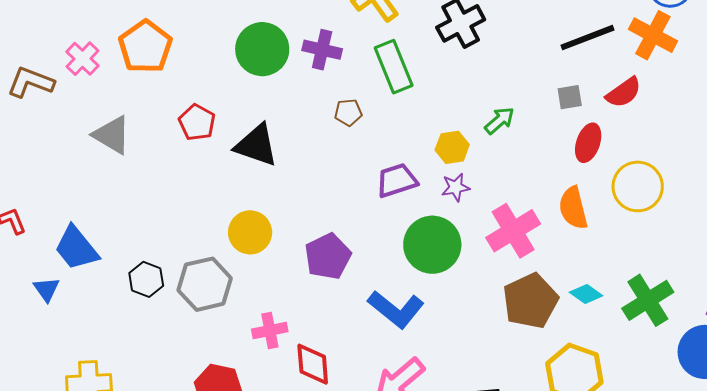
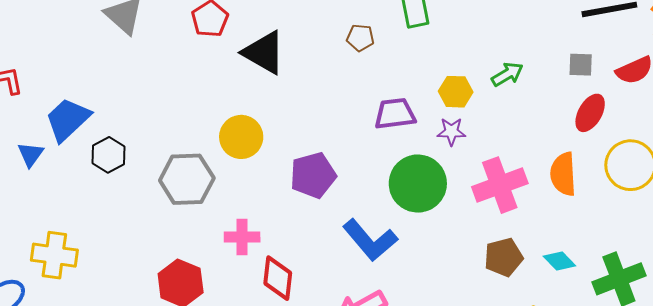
blue trapezoid: (76, 248) -> (68, 119), turned 75
black hexagon: (146, 279) -> (109, 155), moved
brown pentagon: (530, 301) -> (504, 257), size x0.7

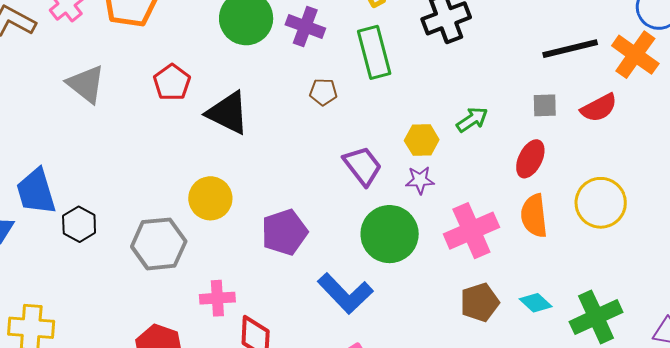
red ellipse: (590, 113) -> (530, 159), moved
purple trapezoid: (395, 114) -> (362, 166), turned 63
blue trapezoid: (68, 119) -> (36, 192), turned -60

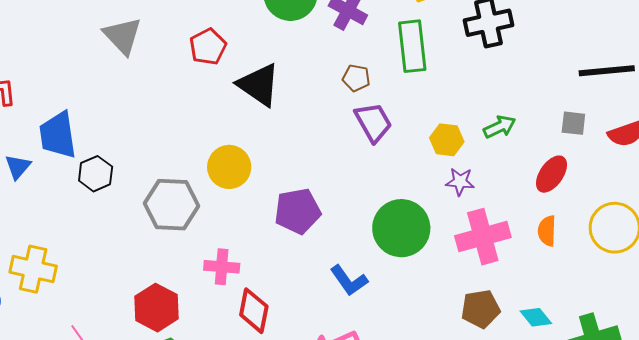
purple trapezoid: (362, 166) -> (373, 122), moved
purple star: (420, 180) -> (460, 182), moved
orange semicircle: (534, 216) -> (547, 231), size x0.7
blue L-shape: (345, 293) -> (349, 280), size x0.7

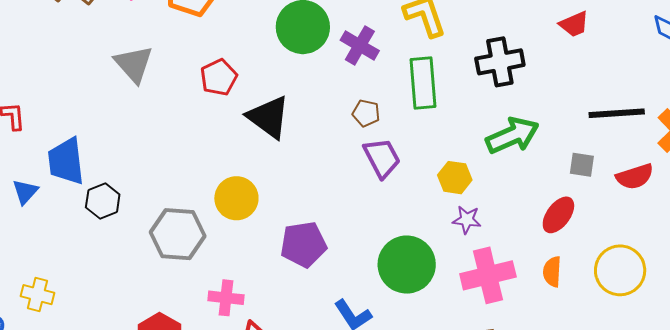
green arrow: (500, 127) -> (512, 135), moved, size x1.6
yellow cross: (33, 269) -> (37, 295), size x0.7

